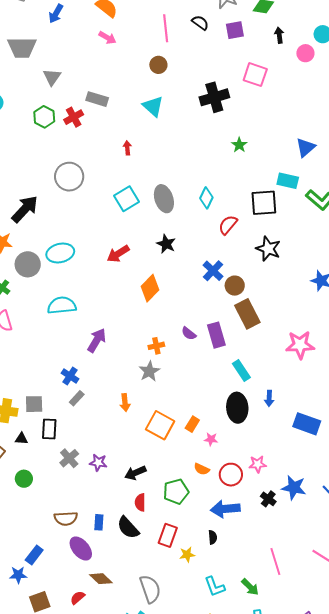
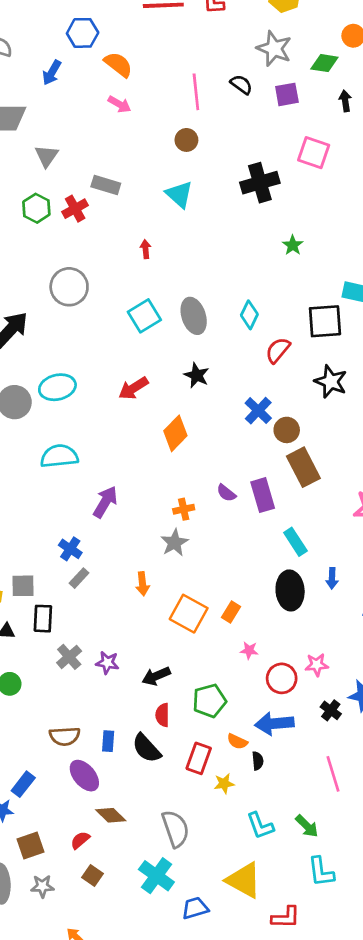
pink star: (211, 439) -> (249, 650), moved
orange semicircle: (202, 469) -> (237, 741), moved
pink line: (275, 562) -> (333, 774), moved

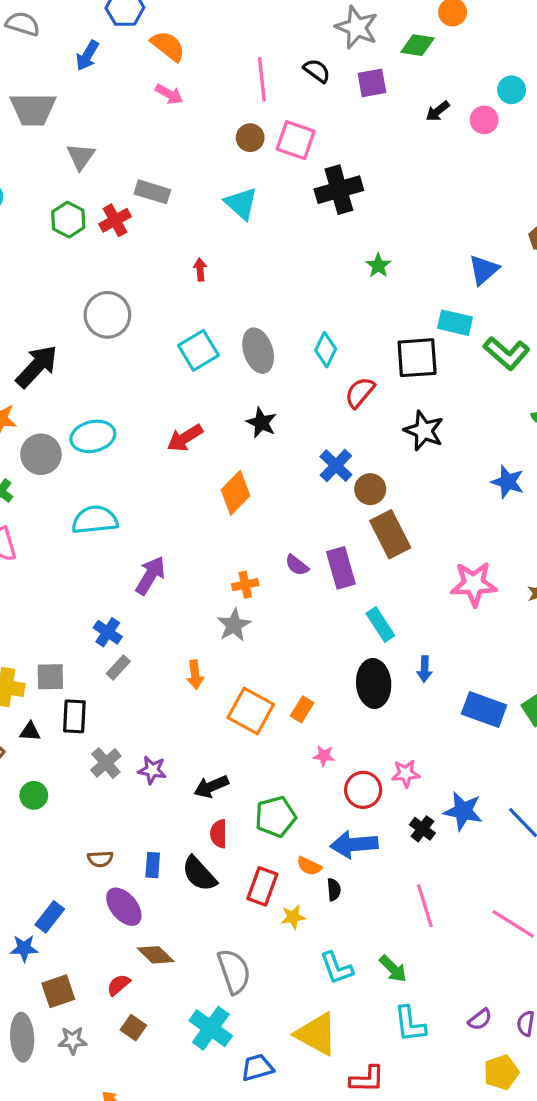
black arrow: (345, 101) -> (438, 111), moved, turned -120
pink square: (314, 153) -> (296, 140), moved
brown semicircle: (65, 736) -> (100, 859), size x0.7

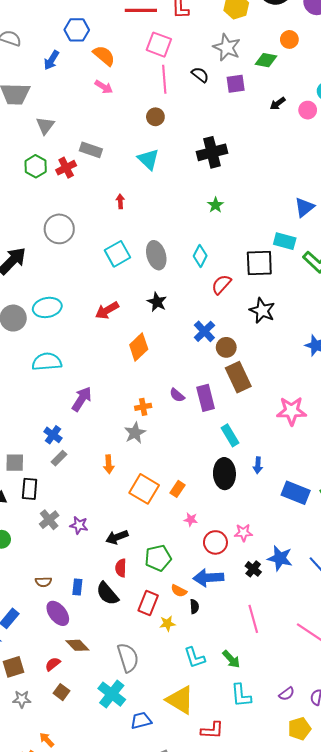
pink square: (296, 140) -> (159, 45), moved
green star: (378, 266) -> (216, 205), moved

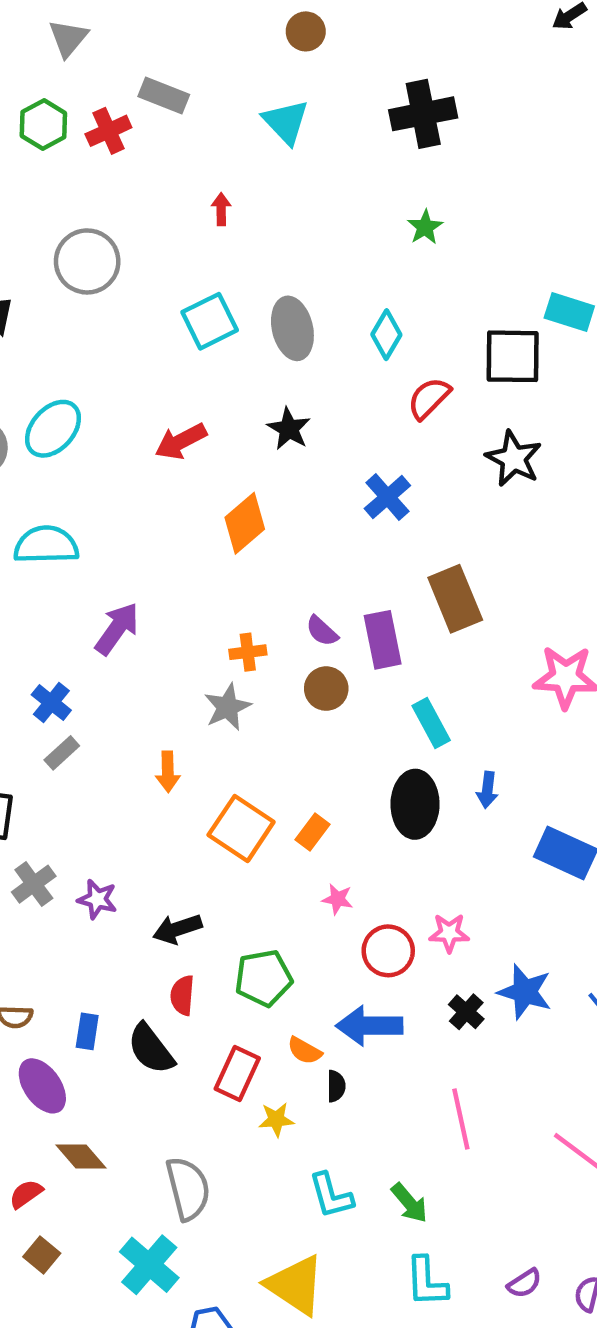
cyan ellipse: (47, 307) -> (53, 429), turned -40
brown circle: (226, 347) -> (326, 689), moved

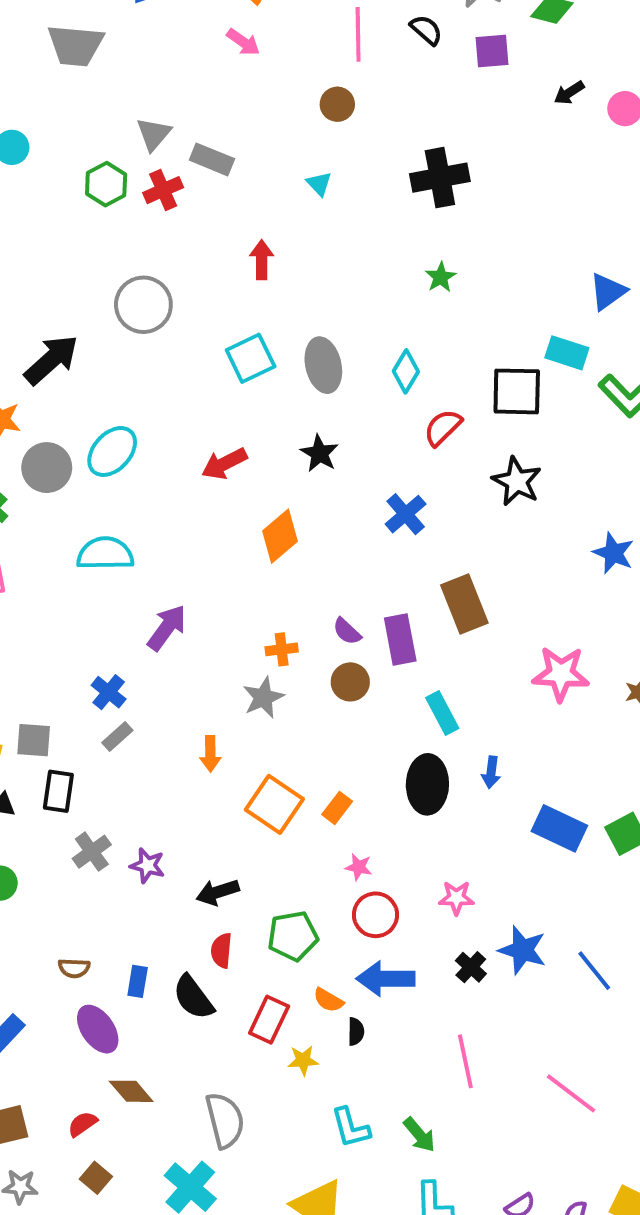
gray triangle: (68, 38) -> (154, 134), moved
cyan triangle: (286, 122) -> (319, 184), size x0.6
red arrow: (221, 209) -> (262, 260), size x1.4
red circle: (388, 951) -> (376, 915), moved

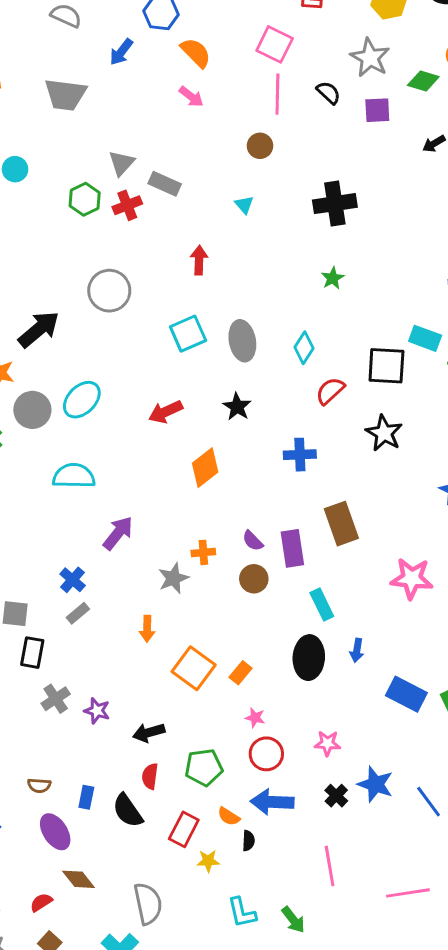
blue cross: (406, 514) -> (300, 455), turned 36
gray star: (263, 698) -> (173, 578), moved
pink line: (571, 1093) -> (408, 893), turned -48

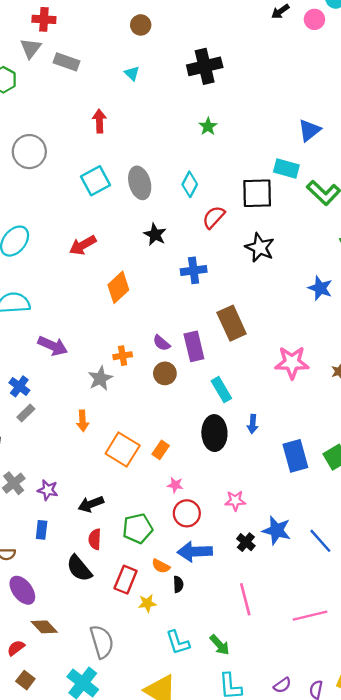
red cross: (127, 205) -> (44, 19), moved, turned 30
black star: (237, 407) -> (155, 235), moved
purple arrow: (118, 533) -> (53, 346), turned 80
blue rectangle: (406, 694) -> (295, 456), turned 52
blue rectangle: (86, 797) -> (42, 530), moved

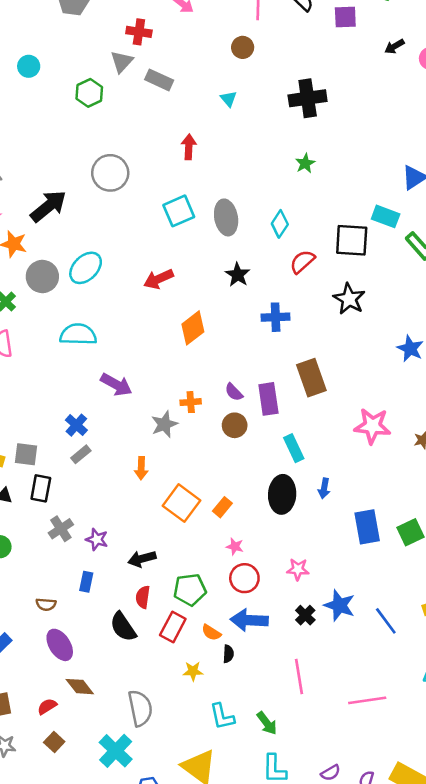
red rectangle: (126, 580) -> (173, 627), moved

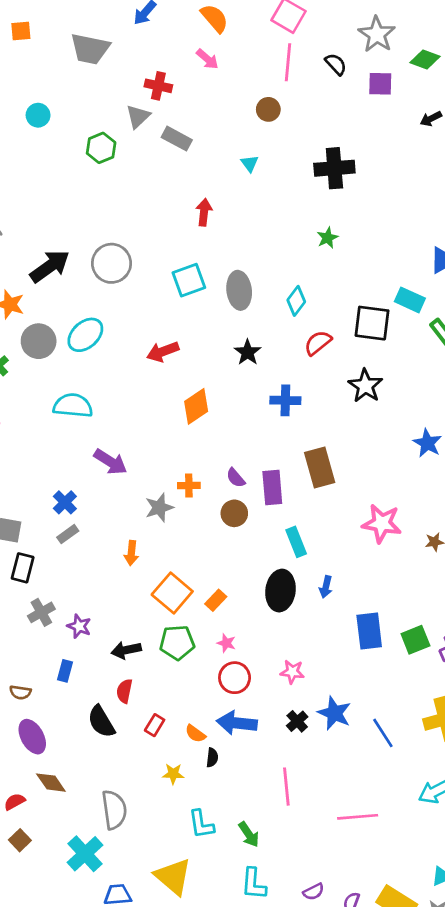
gray circle: (110, 173) -> (112, 263), moved
green pentagon: (190, 590) -> (177, 643), moved
red rectangle: (173, 627) -> (155, 725), size x0.7

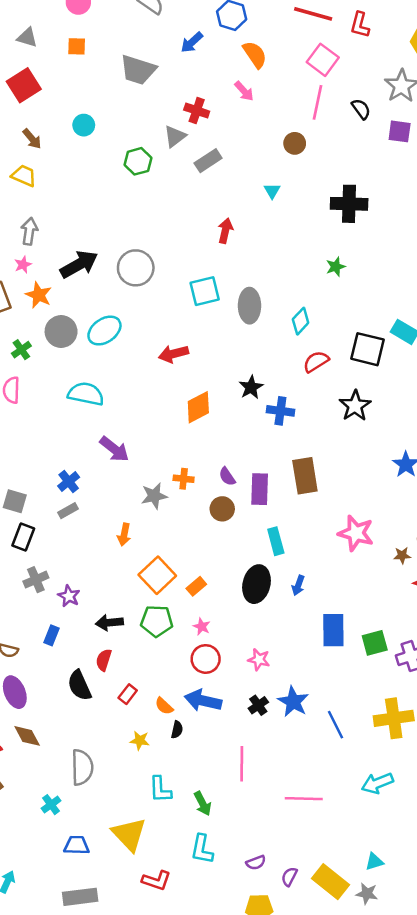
gray rectangle: (177, 139) -> (208, 161), turned -68
black star: (248, 352) -> (251, 387), moved
cyan cross: (85, 854) -> (51, 805), size x0.6

